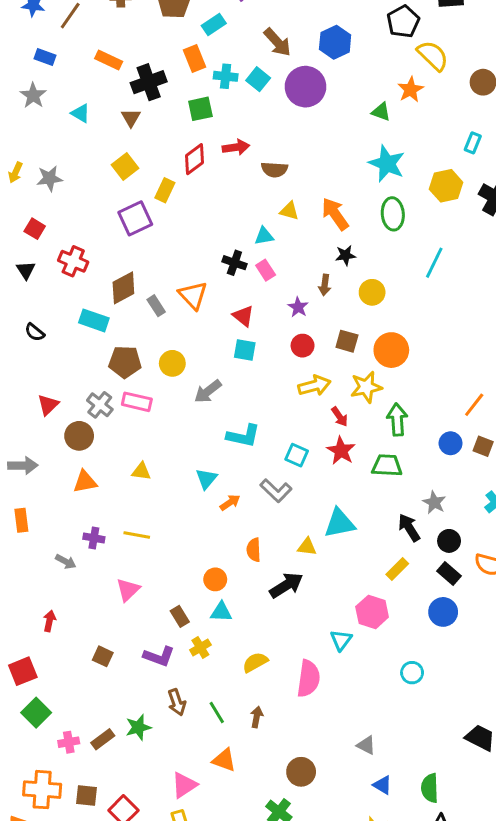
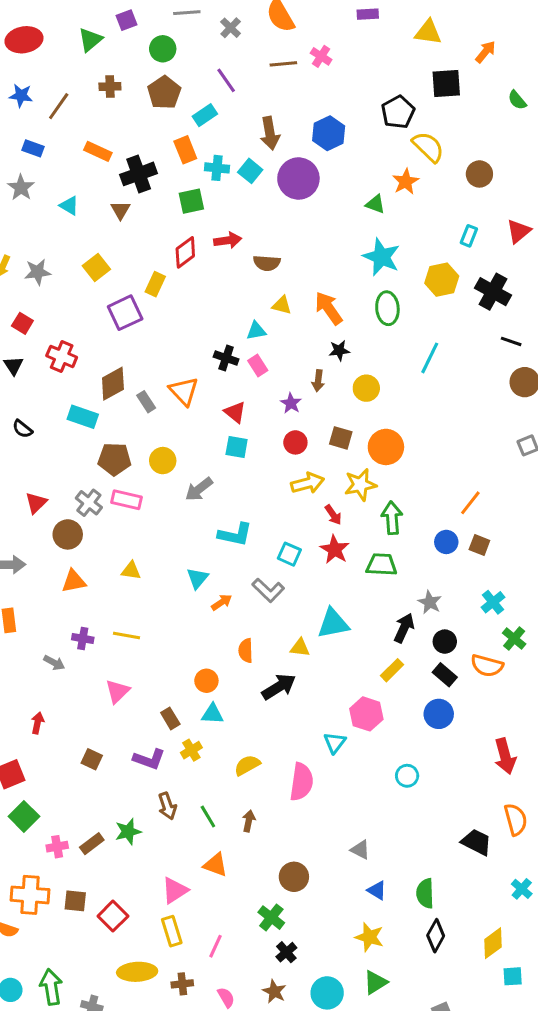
brown arrow: (277, 42) -> (270, 133), turned 32
yellow square: (125, 167) -> (96, 267), moved
black arrow: (409, 528) -> (404, 628), turned 56

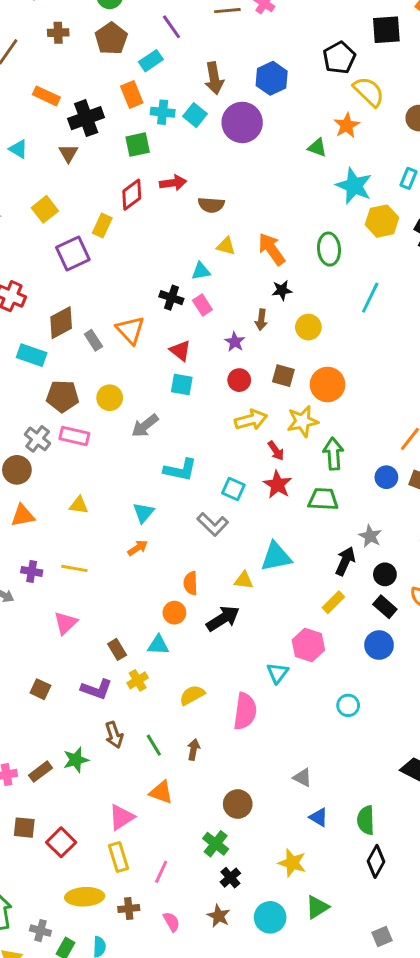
cyan star: (381, 257) -> (354, 186), moved
orange arrow: (222, 602) -> (138, 548), moved
orange circle: (206, 681) -> (174, 613), moved
yellow star: (369, 937) -> (292, 863), moved

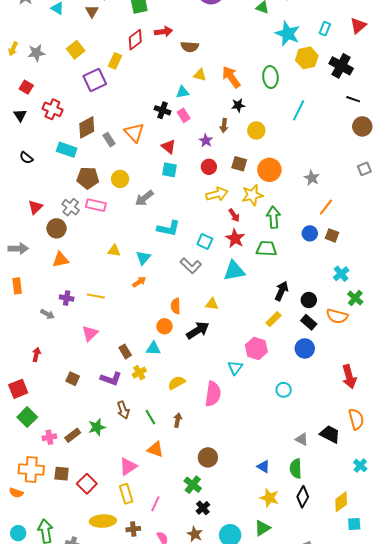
yellow triangle: (79, 505) -> (114, 251), moved
gray star: (370, 536) -> (312, 178), moved
cyan triangle: (276, 557) -> (234, 271), moved
gray triangle: (302, 778) -> (302, 439), moved
yellow star: (292, 863) -> (269, 498), moved

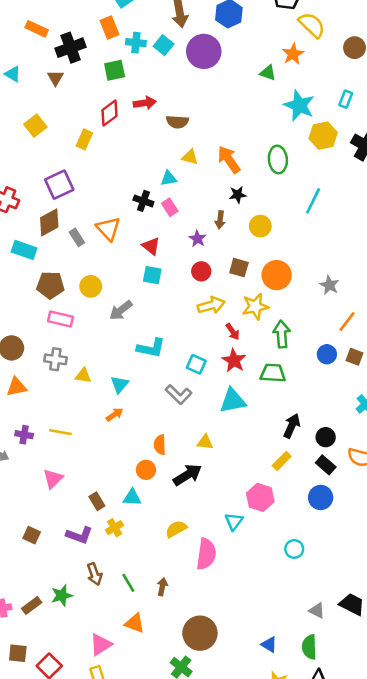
purple square: (95, 80) -> (59, 185), moved
gray cross: (71, 207) -> (55, 359), moved, turned -30
yellow semicircle: (177, 383) -> (176, 529), moved
brown circle: (208, 457) -> (200, 633), size x1.4

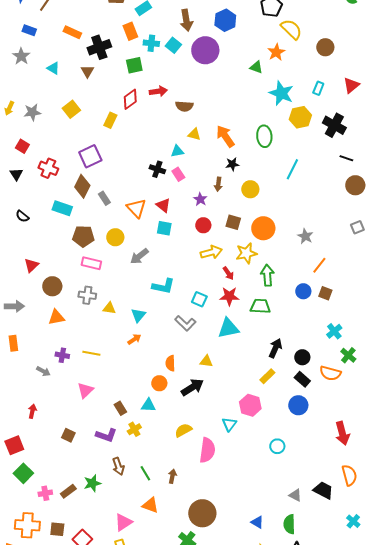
brown diamond: (49, 222) -> (82, 186), turned -35
orange triangle: (108, 229) -> (136, 208), moved
red star: (234, 361) -> (229, 296), turned -30

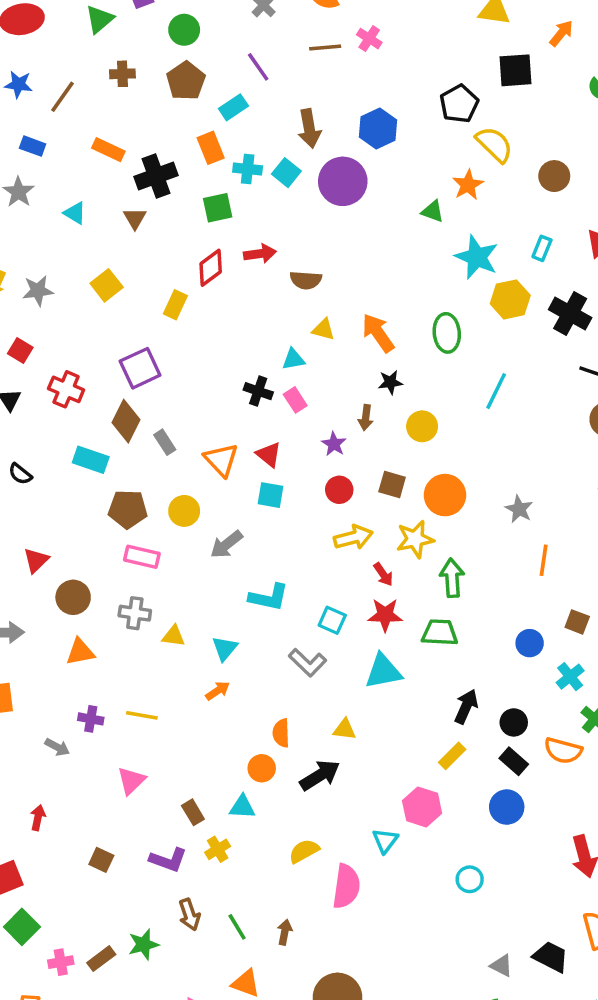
orange line: (319, 265) -> (544, 560), turned -30
blue circle: (303, 291) -> (530, 643), moved
brown square: (325, 293) -> (577, 622), moved

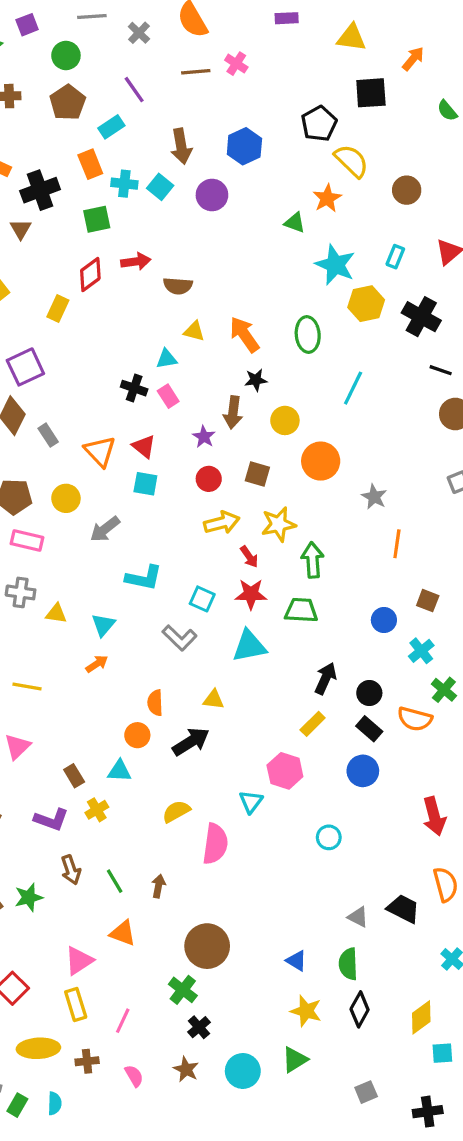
purple circle: (343, 181) -> (212, 195), size x0.7
brown arrow: (366, 418) -> (233, 412), size x1.4
orange circle: (445, 495) -> (321, 461), moved

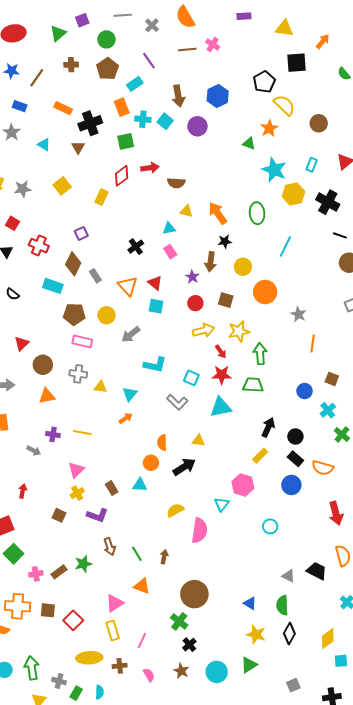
purple square: (25, 367) -> (81, 233), size x0.6
black cross: (134, 388) -> (136, 247), moved, turned 35
orange semicircle: (415, 719) -> (323, 468), moved
yellow cross: (97, 810) -> (77, 493), moved

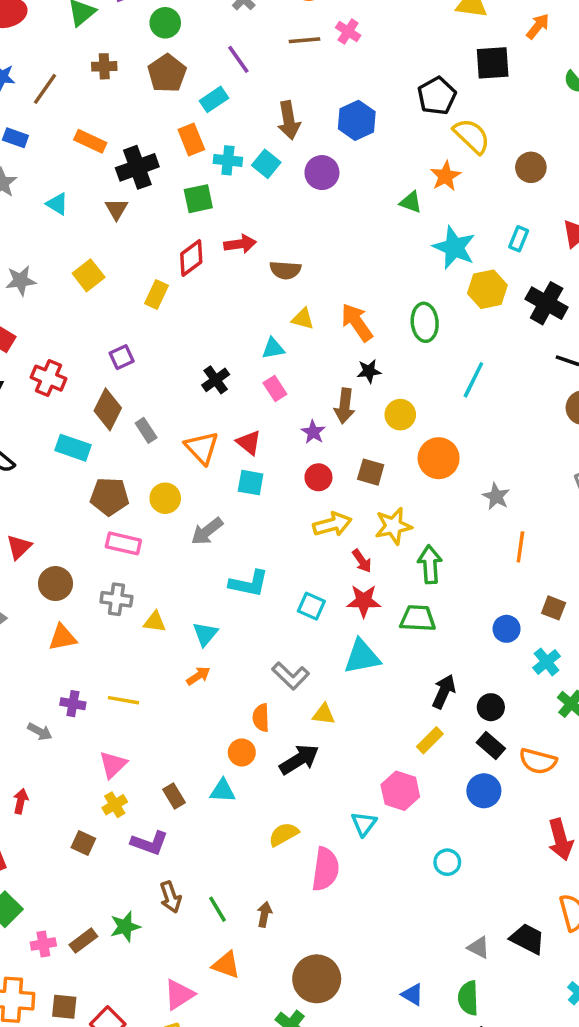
gray L-shape: (177, 402) -> (291, 676), moved

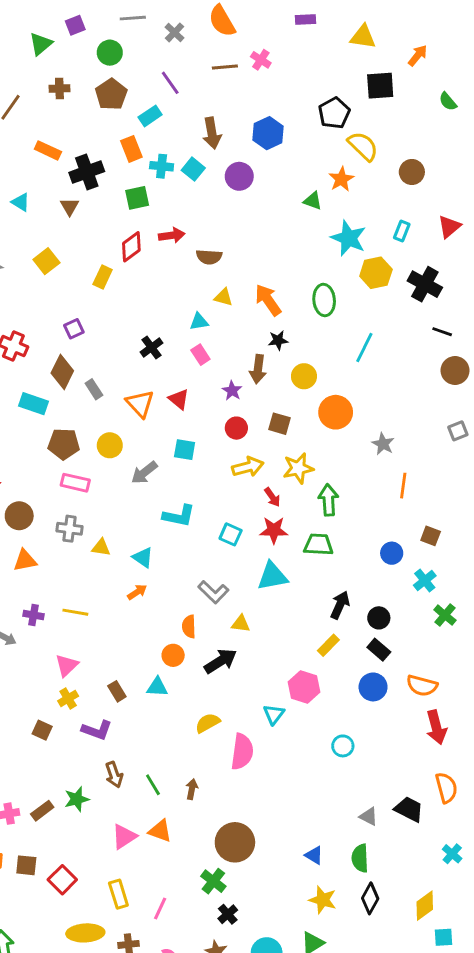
cyan square: (251, 483) -> (185, 450), moved
cyan triangle: (205, 634) -> (143, 558), turned -35
orange semicircle: (538, 761) -> (422, 686), moved
pink triangle: (179, 995) -> (124, 837), moved

